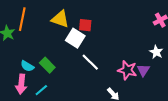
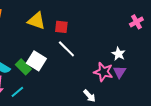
white square: (75, 38) -> (36, 61), moved
white star: (156, 52) -> (118, 54), moved
white line: (90, 62) -> (66, 49), moved

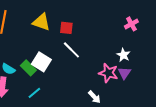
pink cross: (136, 22) -> (131, 24), moved
cyan line: (17, 92) -> (34, 93), moved

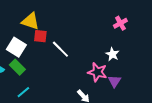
red square: (66, 28) -> (40, 36), moved
white square: (41, 62) -> (16, 47), moved
purple triangle: (124, 73) -> (114, 81), moved

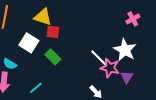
white line: (60, 49) -> (99, 58), moved
white star: (112, 54) -> (125, 50), size x1.6
green rectangle: (17, 67) -> (53, 57), moved

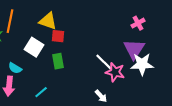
white star: (125, 50) -> (142, 64), moved, turned -30
green rectangle: (53, 57) -> (58, 61), turned 35
purple triangle: (127, 77) -> (134, 49), moved, size x1.6

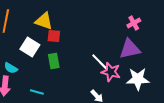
purple triangle: (134, 49) -> (130, 49), turned 45
white star: (142, 64) -> (138, 79), moved
cyan line: (41, 92) -> (37, 92), turned 56

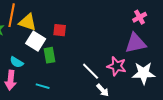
yellow triangle: (44, 21) -> (28, 22), moved
green rectangle: (54, 61) -> (50, 55), moved
white line: (100, 62) -> (91, 71), moved

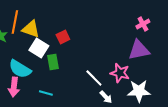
red square: (60, 30) -> (63, 37), turned -32
cyan semicircle: (17, 62) -> (20, 69), size x1.6
white star: (144, 73) -> (139, 91), moved

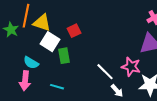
cyan semicircle: (20, 69) -> (31, 63), size x0.7

